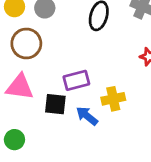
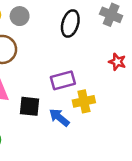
purple rectangle: (76, 80) -> (63, 80), moved

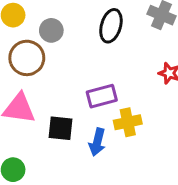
gray circle: (20, 16) -> (51, 30), moved
blue arrow: (59, 117) -> (97, 142), turned -115

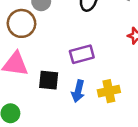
yellow cross: (128, 122) -> (109, 91), moved

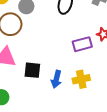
purple rectangle: (82, 54) -> (82, 44), moved

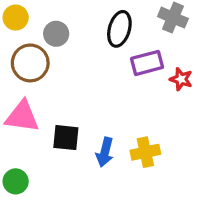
purple rectangle: (82, 44) -> (147, 63), moved

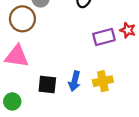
purple rectangle: (147, 63) -> (104, 37), moved
black square: (66, 138) -> (47, 84), moved

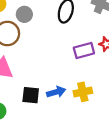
blue arrow: (75, 81) -> (56, 92), turned -120

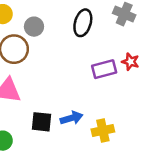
yellow cross: (83, 92) -> (103, 131), moved

